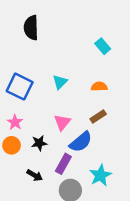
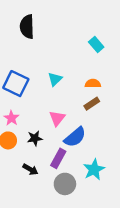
brown rectangle: (98, 116) -> (92, 104), moved

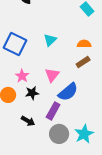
pink star: (11, 118) -> (22, 76), moved
cyan star: (94, 169) -> (84, 134), moved

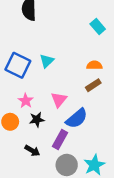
cyan triangle: (50, 40) -> (47, 61), moved

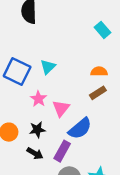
pink star: (26, 101) -> (38, 99), moved
black arrow: (32, 151) -> (35, 153), moved

